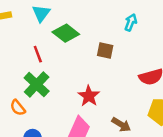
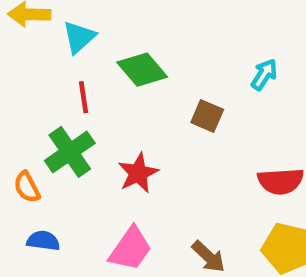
cyan triangle: (41, 13) -> (79, 37), moved
red star: (89, 96) -> (138, 173), moved

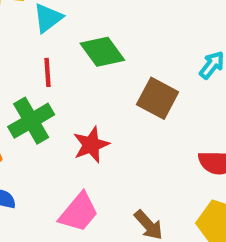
brown square: (207, 116) -> (158, 98), size x1.4

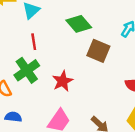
green diamond: (102, 52) -> (79, 24), moved

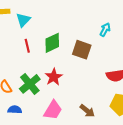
green diamond: (79, 24) -> (52, 43), moved, turned -70
green cross: (27, 70) -> (30, 84), moved

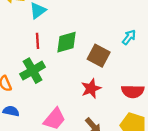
red star: (54, 77) -> (91, 88), moved
green cross: (30, 84) -> (33, 71), moved

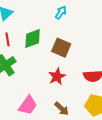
cyan arrow: (129, 37) -> (61, 13), moved

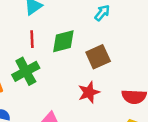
brown square: (61, 48) -> (98, 57), turned 36

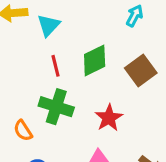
green cross: (26, 71) -> (56, 107), turned -32
red star: (89, 92) -> (109, 118), moved

